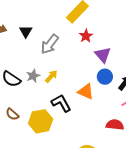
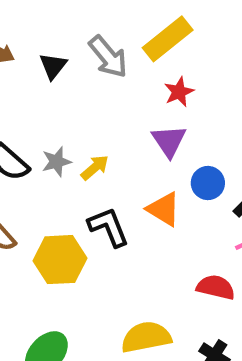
gray arrow: (50, 44) -> (108, 57), moved, turned -85
purple triangle: (103, 55) -> (169, 141), moved

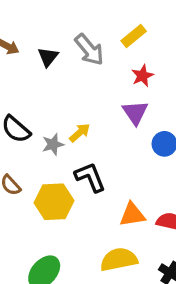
yellow rectangle: (168, 39) -> (134, 36), size x0.7
gray star: (56, 162) -> (53, 144), moved
orange triangle: (164, 209) -> (132, 215), moved, turned -40

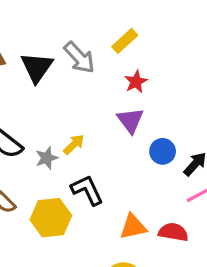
black triangle: (48, 57) -> (37, 67), size x1.5

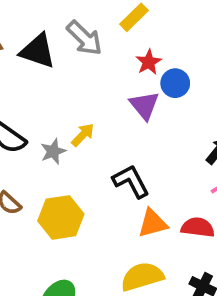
black triangle: (37, 67) -> (38, 51), turned -44
blue circle: (163, 151) -> (175, 83), moved
black L-shape: (87, 190) -> (131, 181), moved

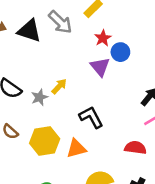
orange triangle: (153, 223) -> (76, 148), moved

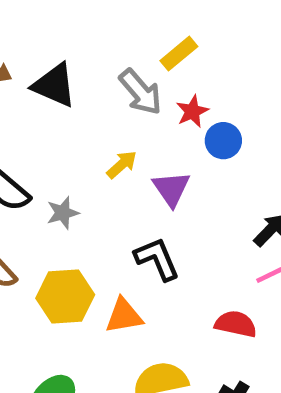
gray arrow: (60, 22) -> (141, 92), moved
purple triangle: (100, 67) -> (171, 189), moved
yellow arrow: (59, 86) -> (122, 165), moved

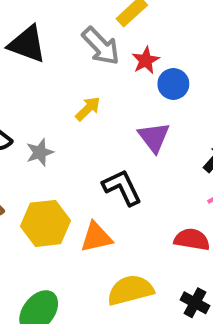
purple triangle: (171, 189) -> (154, 137), moved

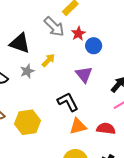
black triangle: (27, 44) -> (20, 43), moved
gray star: (40, 152) -> (27, 71), moved
orange triangle: (96, 237) -> (78, 126), moved

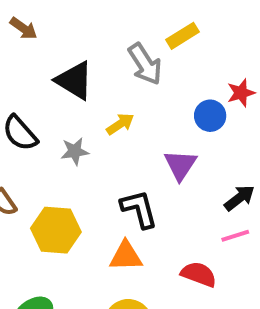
red star: (78, 34) -> (241, 93), moved
gray star: (27, 71) -> (75, 151), moved
orange triangle: (78, 126) -> (126, 256), moved

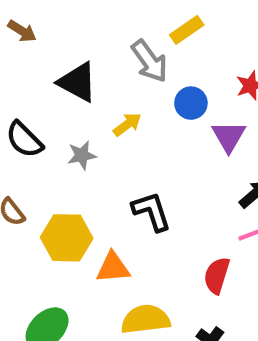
blue circle: (210, 116) -> (191, 103), moved
purple triangle: (180, 165) -> (229, 136), moved
orange triangle: (126, 256) -> (113, 268), moved
red semicircle: (199, 274) -> (217, 275), turned -90

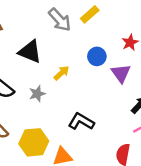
gray arrow: (150, 61) -> (60, 20), moved
black L-shape: (152, 211) -> (81, 122), turned -35

